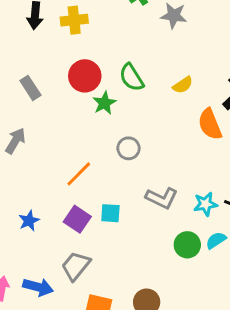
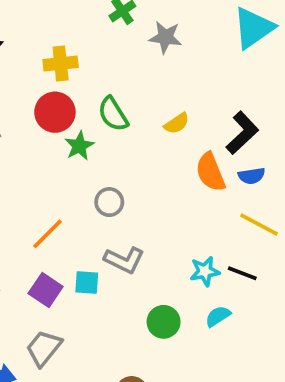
yellow cross: (74, 20) -> (61, 63), moved
gray L-shape: (162, 198) -> (124, 260), moved
green circle: (187, 245) -> (164, 322), moved

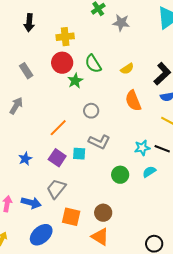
orange semicircle: (210, 172) -> (133, 101), moved

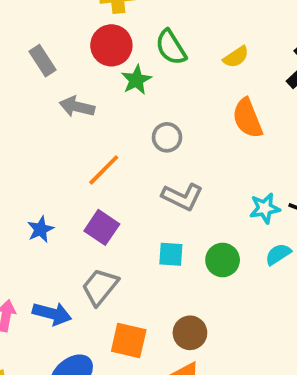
gray arrow: (16, 106) -> (77, 107), moved, turned -108
cyan square: (79, 154) -> (171, 254), moved

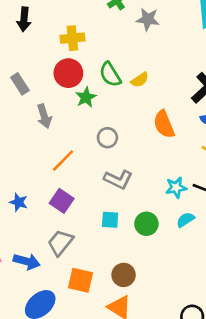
yellow semicircle: (236, 57) -> (140, 80), moved
gray arrow: (77, 107) -> (44, 116), turned -120
blue star: (41, 229) -> (19, 202), turned -30

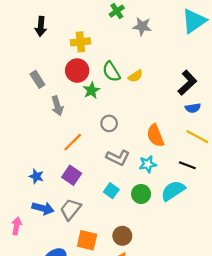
orange semicircle: (164, 124) -> (155, 136), moved
cyan star: (176, 187) -> (148, 164), moved
cyan square: (110, 220) -> (111, 191), turned 32
cyan semicircle: (185, 220) -> (173, 191), size x1.6
blue arrow: (27, 261) -> (43, 208), moved

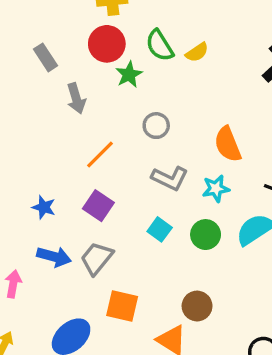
brown circle: (122, 236) -> (197, 306), moved

